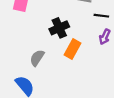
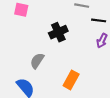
orange rectangle: (73, 49) -> (71, 80), moved

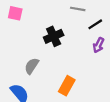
black line: (99, 20) -> (95, 24), turned -40

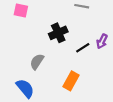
black line: (95, 24) -> (83, 48), moved

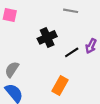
gray semicircle: (37, 62) -> (12, 69), moved

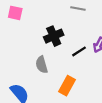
gray semicircle: (12, 69) -> (42, 65), moved, turned -49

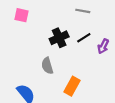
black line: (79, 51) -> (84, 38), moved

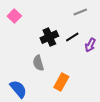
gray line: (83, 11) -> (80, 12), moved, turned -32
pink square: (21, 15) -> (14, 16), turned 32

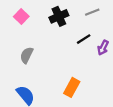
black cross: (49, 37) -> (59, 16), moved
gray semicircle: (38, 63) -> (27, 55), moved, turned 42

